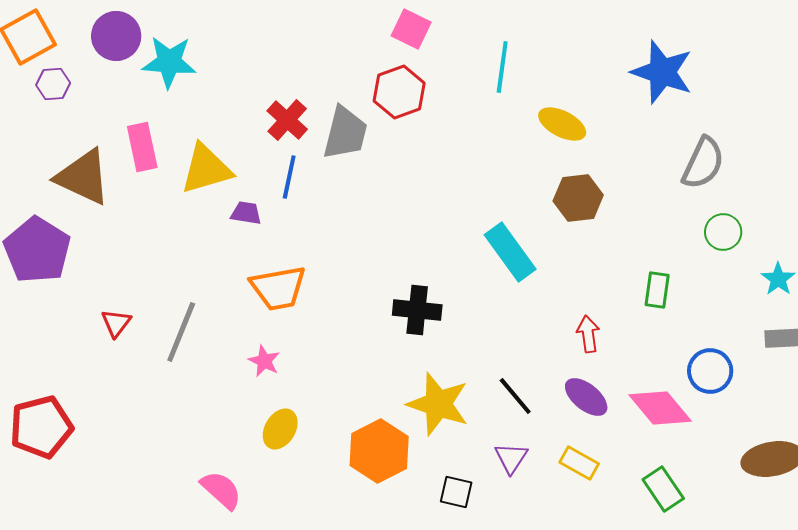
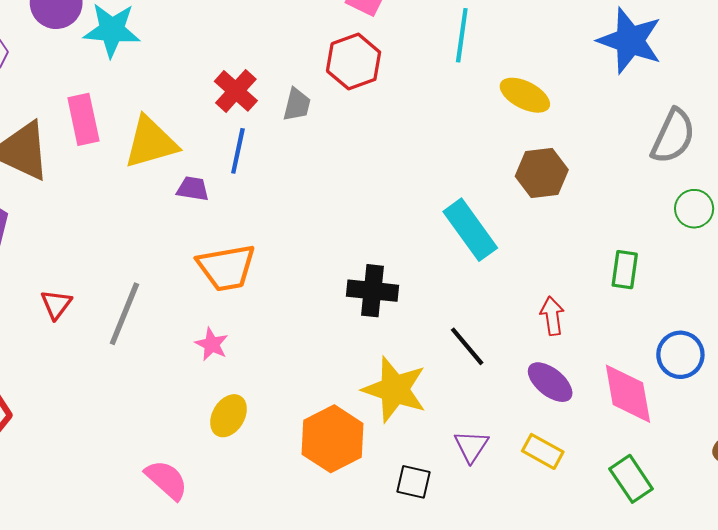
gray trapezoid: (345, 133) -> (297, 105), size x0.6
black line: (515, 396) -> (467, 346), moved
pink diamond: (660, 408) -> (628, 394), turned 30

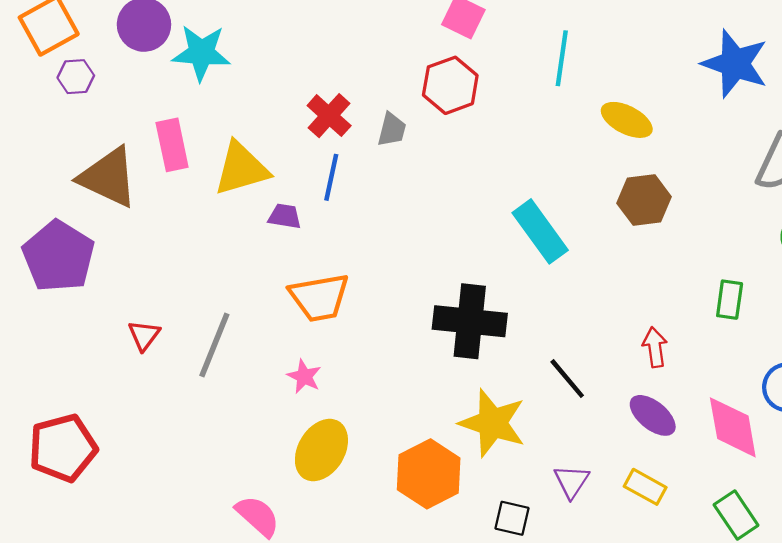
cyan rectangle: (470, 230) -> (540, 231), moved
black cross: (372, 291) -> (470, 321), size x1.4
yellow ellipse: (229, 416) -> (321, 450), size x1.4

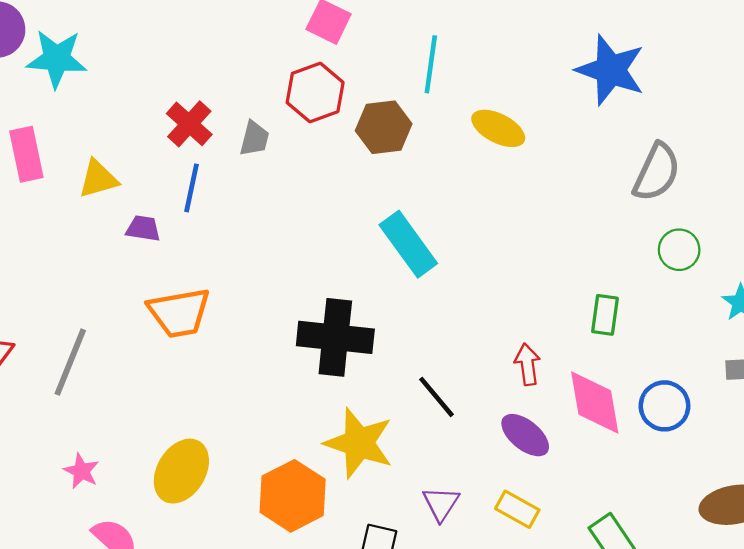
yellow triangle: (241, 169) -> (98, 179), size x0.7
brown hexagon: (644, 200) -> (384, 127), moved
pink star: (304, 376) -> (81, 471), moved
pink diamond: (733, 427) -> (595, 403), moved

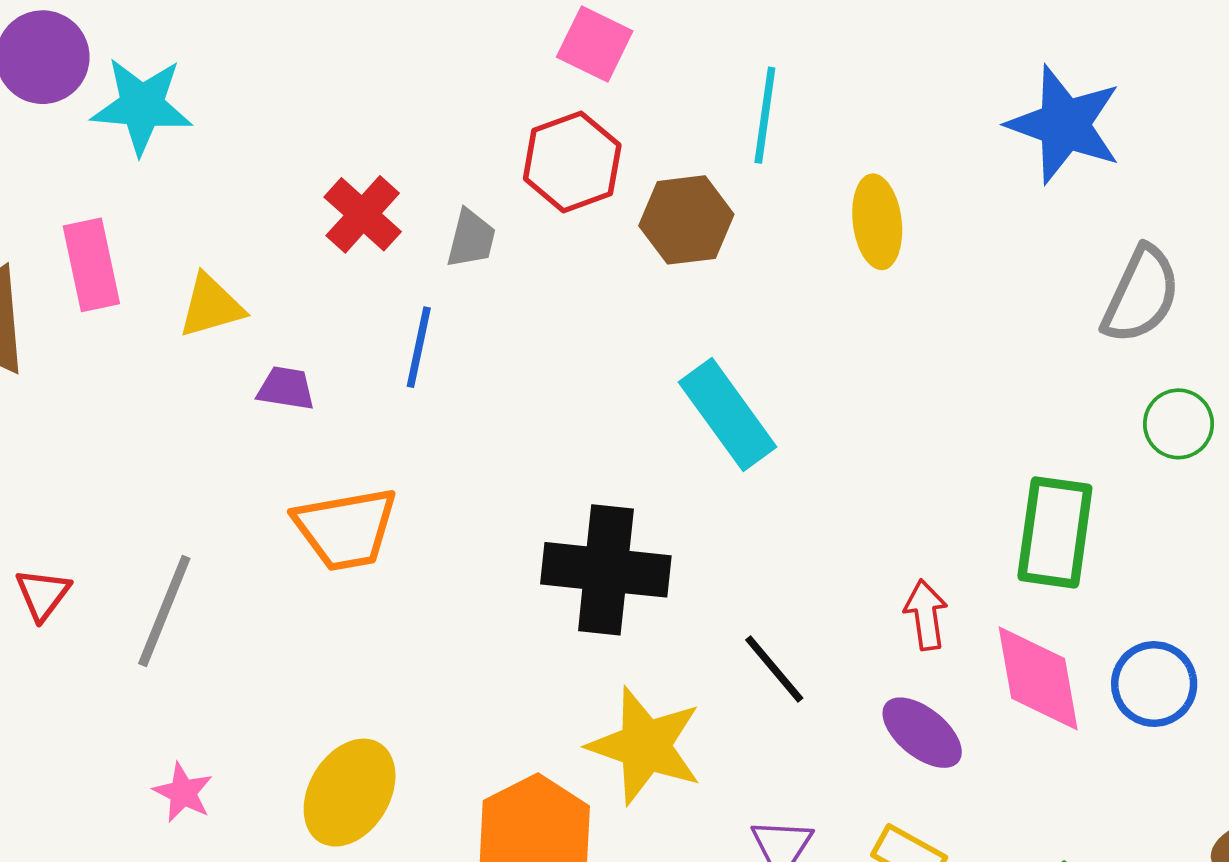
yellow ellipse: (498, 128) -> (877, 222), turned 56
blue line: (191, 188) -> (419, 347), moved
green rectangle: (605, 315) -> (1055, 532), size x1.6

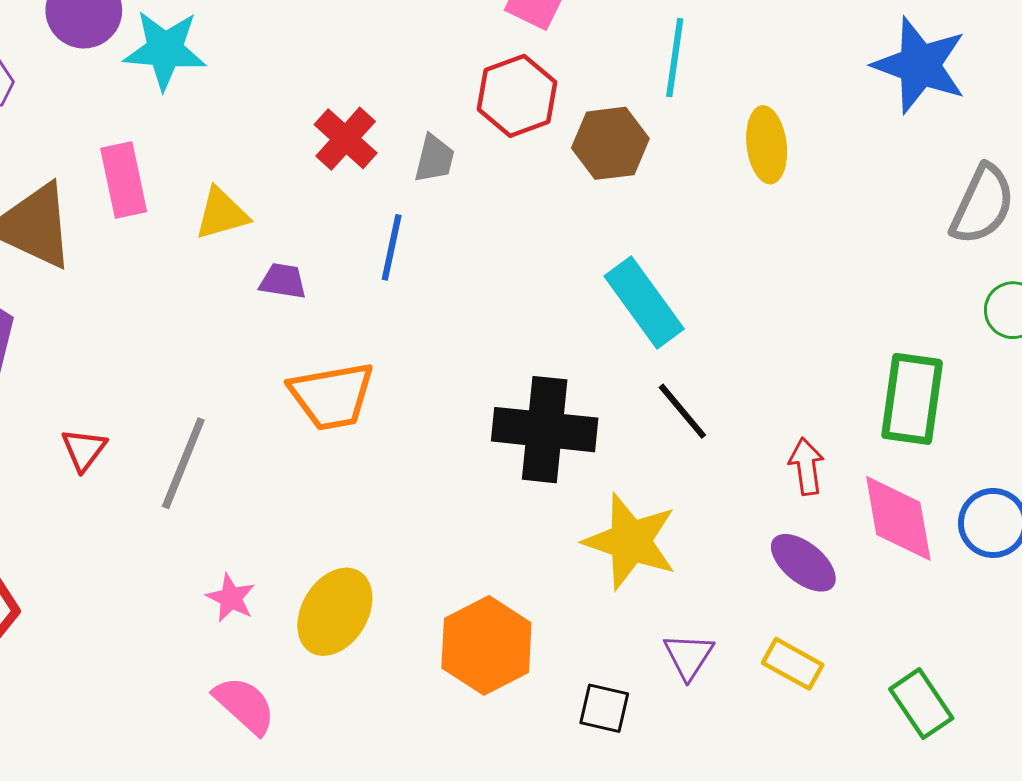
black line: (774, 669) -> (682, 411), moved
yellow star: (645, 746) -> (630, 541), moved
pink star: (183, 793) -> (231, 598), moved

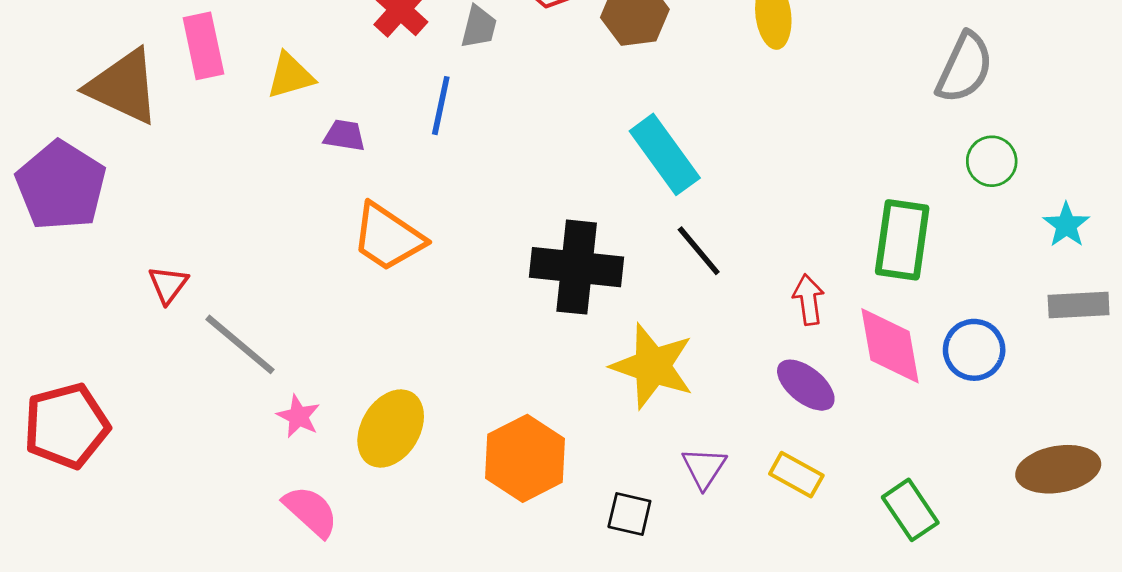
orange trapezoid: (332, 396) -> (388, 237), turned 44
gray line: (183, 463) -> (240, 344), moved, turned -72

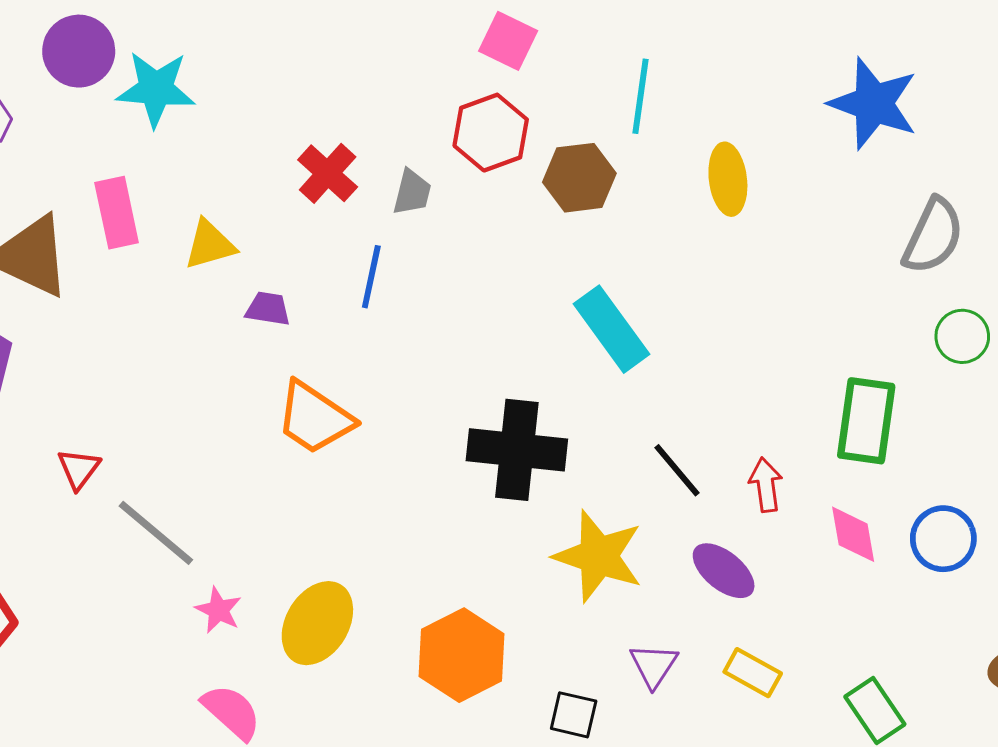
black line: (699, 251) -> (677, 470), moved
pink diamond: (890, 346) -> (853, 534), size x0.7
purple ellipse: (806, 385) -> (724, 571), moved

